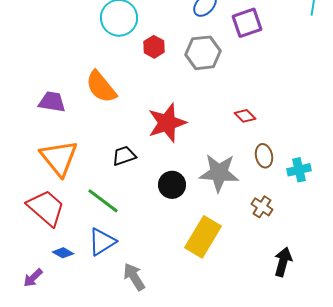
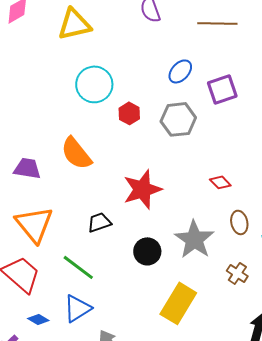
gray star: (219, 173) -> (194, 239), turned 30

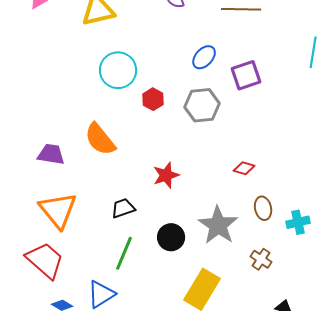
red diamond: (220, 182) -> (244, 168), turned -30
red star: (142, 189) -> (166, 175), size x0.7
green line: (78, 267) -> (124, 253), moved, turned 76

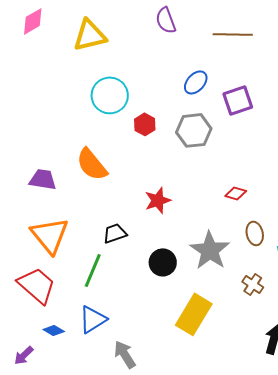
green line: (124, 253) -> (93, 270), moved

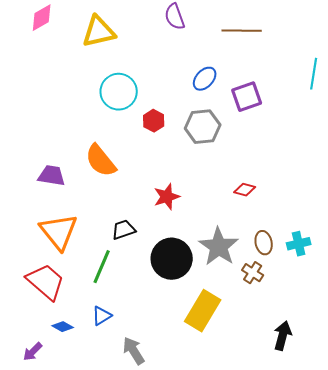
brown ellipse: (255, 233) -> (264, 243), moved
black circle: (163, 262) -> (172, 259), size x1.5
brown cross: (253, 284) -> (253, 273), moved
blue triangle: (93, 319) -> (102, 316), size x0.7

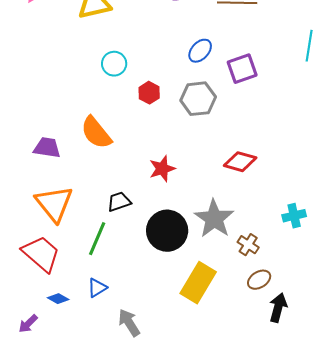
cyan circle: (119, 92) -> (114, 64), size x0.7
red diamond: (245, 190) -> (240, 162), size x1.5
brown ellipse: (264, 243) -> (259, 280), moved, turned 70

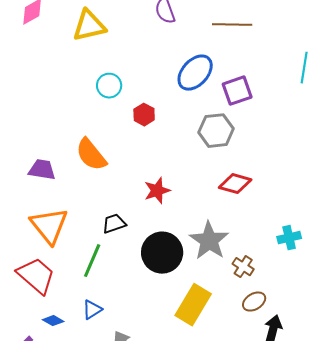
blue ellipse: (200, 51) -> (195, 73), size x1.5
gray hexagon: (198, 99) -> (216, 131), moved

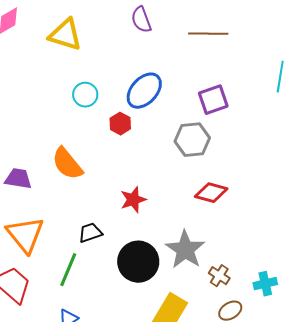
yellow triangle: (89, 26) -> (65, 35), turned 30
blue ellipse: (195, 73) -> (144, 91), moved
cyan cross: (289, 238) -> (265, 284), moved

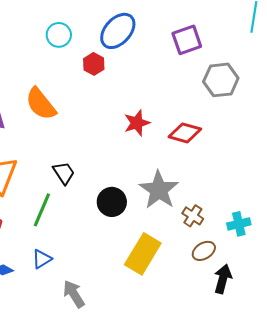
gray hexagon: (192, 140) -> (221, 80), moved
red star: (133, 200) -> (137, 123), moved
black trapezoid: (90, 233) -> (64, 173), turned 75
black circle: (138, 262) -> (112, 202), size x0.7

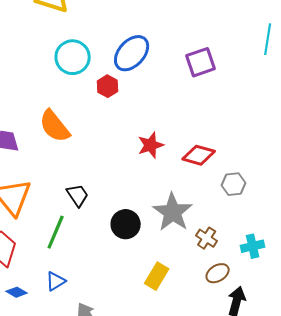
cyan circle: (59, 35) -> (73, 57), size x1.4
gray hexagon: (221, 80) -> (234, 184), moved, size x0.7
yellow rectangle: (143, 254) -> (157, 276), size x0.7

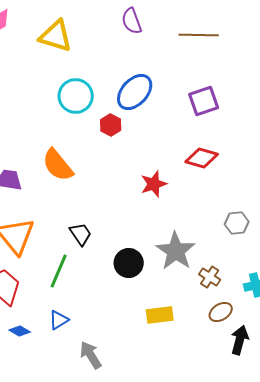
red diamond: (199, 155) -> (202, 158), moved
yellow rectangle: (157, 276) -> (160, 315), turned 52

